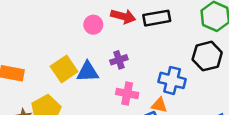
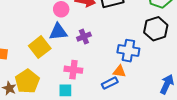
blue triangle: (88, 72) -> (58, 32), moved
pink cross: (127, 93) -> (73, 70), moved

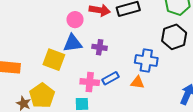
purple cross: (84, 37) -> (100, 47), turned 32
yellow square: (40, 47) -> (54, 60), turned -30
blue rectangle: (110, 83) -> (111, 78), moved

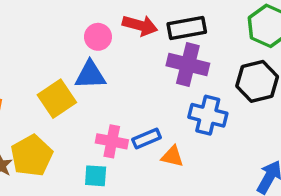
purple cross: (100, 47) -> (188, 64), moved, size x1.6
yellow square: (54, 60) -> (57, 99), turned 30
orange triangle: (137, 82) -> (172, 156), moved

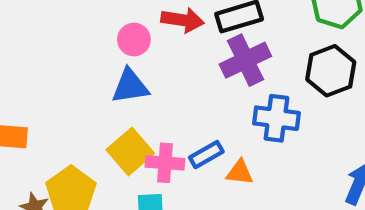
purple cross: (188, 64) -> (245, 60), turned -33
yellow square: (57, 99) -> (130, 151), moved

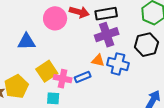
pink circle: (134, 40) -> (55, 18), size x1.5
blue triangle: (130, 86) -> (26, 42), moved
orange triangle: (240, 172) -> (98, 60), moved

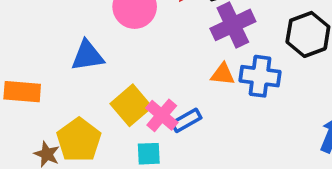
blue rectangle: (83, 77) -> (186, 120), moved
pink cross: (63, 79) -> (162, 115), turned 36

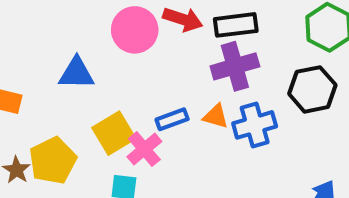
blue cross: (260, 76) -> (255, 125), turned -33
blue rectangle: (186, 120) -> (172, 119), moved

